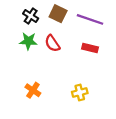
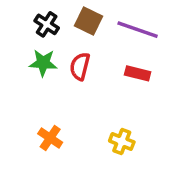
red semicircle: (52, 43) -> (80, 66), turned 48
yellow cross: (80, 92) -> (122, 141), turned 35

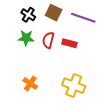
red rectangle: (138, 73) -> (69, 43), moved
yellow cross: (122, 141) -> (74, 86), size x1.5

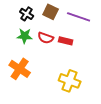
red semicircle: (48, 40) -> (46, 38), turned -84
orange cross: (30, 83) -> (20, 69), moved, size x1.5

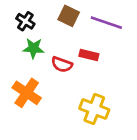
black cross: (27, 14) -> (25, 21), moved
red semicircle: (46, 38) -> (62, 64), moved

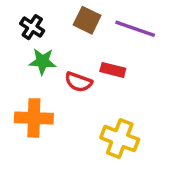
orange cross: (27, 93) -> (34, 118), turned -32

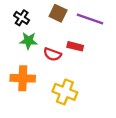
yellow cross: (120, 139) -> (65, 92), moved

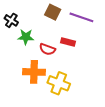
black cross: (22, 18) -> (11, 20), moved
orange cross: (23, 78) -> (34, 72), moved

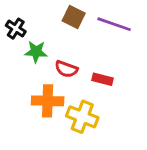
red rectangle: (68, 42) -> (102, 79), moved

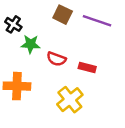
orange cross: (48, 101) -> (17, 86), moved
yellow cross: (82, 117) -> (70, 100), turned 30

